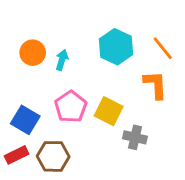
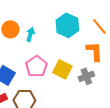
gray cross: (135, 137) -> (86, 76), moved, turned -35

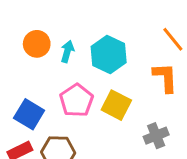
cyan hexagon: (67, 25) -> (109, 55), moved
gray cross: (86, 76) -> (156, 136), moved

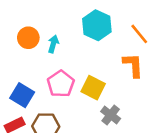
cyan hexagon: (109, 55) -> (97, 25), moved
gray cross: (156, 136) -> (111, 115), moved, turned -30

